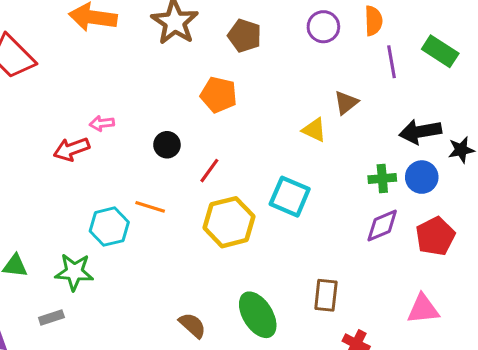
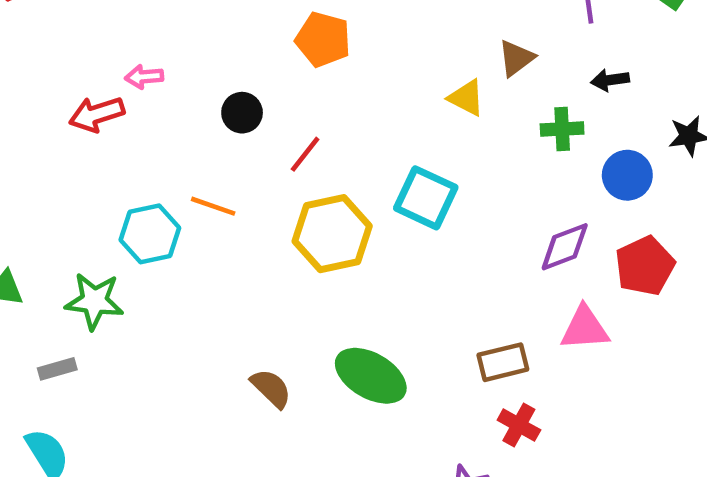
black arrow: (420, 132) -> (610, 80), moved, size x0.6
green cross: (382, 178) -> (562, 129), moved
brown rectangle: (326, 295) -> (503, 362), moved, turned 68
pink triangle: (423, 309) -> (585, 328), moved
green ellipse: (258, 315) -> (371, 376), turned -30

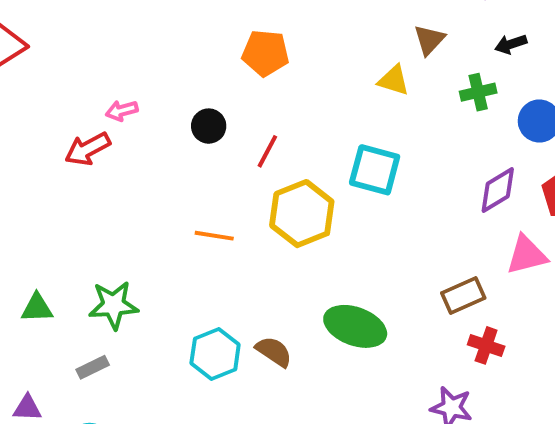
orange line: (213, 206) -> (214, 236), moved
cyan hexagon: (150, 234) -> (215, 354), moved

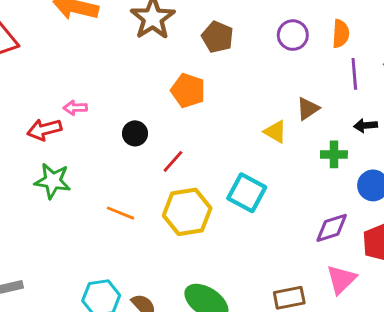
pink triangle: (527, 255) -> (341, 279), turned -44
green star: (113, 305) -> (53, 181), moved

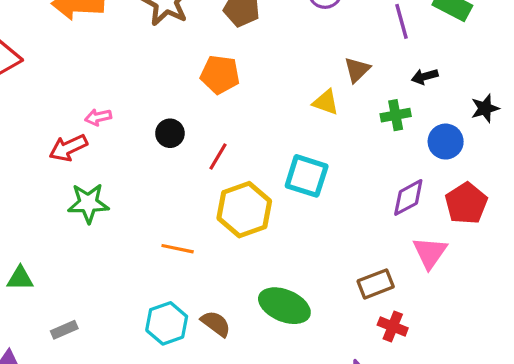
orange line: (121, 213) -> (178, 249), moved

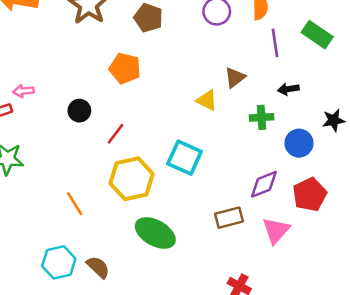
orange line: (178, 249) -> (75, 204), turned 40
brown rectangle: (376, 284) -> (229, 218), moved
green ellipse: (284, 306) -> (155, 233), moved

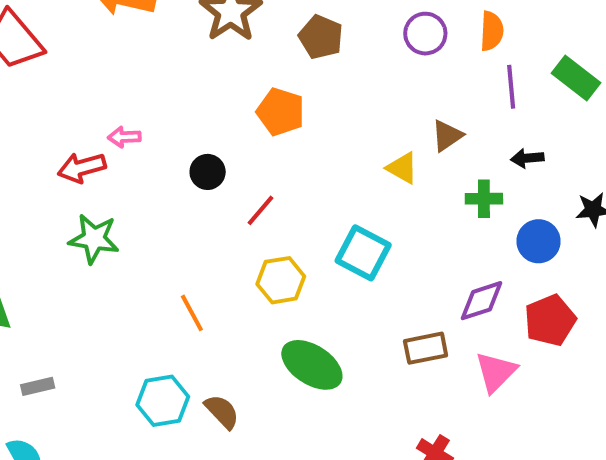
yellow hexagon: (132, 179) -> (281, 280), size x0.7

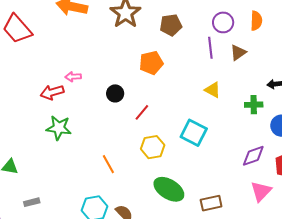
brown pentagon: (321, 37) -> (171, 25), turned -30
purple line: (511, 87) -> (210, 48), moved
orange pentagon: (281, 112) -> (151, 63), turned -30
brown triangle: (447, 136) -> (238, 53), moved
brown rectangle: (426, 348) -> (211, 203), moved

